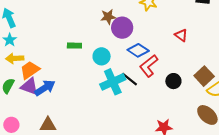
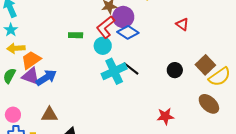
blue diamond: (138, 50) -> (128, 32), moved
red L-shape: (149, 66) -> (106, 27), moved

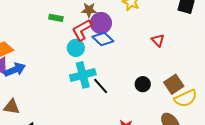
green rectangle: (76, 35) -> (56, 18), moved
black line: (131, 68) -> (101, 86), moved

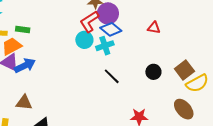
green rectangle: (56, 18) -> (23, 30), moved
red triangle: (158, 40) -> (154, 28), moved, turned -32
cyan cross: (83, 75) -> (105, 46), moved, size x0.7

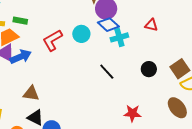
red L-shape: (89, 22) -> (52, 40), moved
cyan cross: (105, 46) -> (119, 37), moved
brown triangle: (24, 103) -> (31, 94), moved

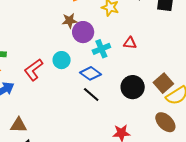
blue diamond: (108, 25) -> (90, 73), moved
cyan cross: (119, 37) -> (101, 49), moved
black circle: (149, 69) -> (133, 87), size x1.5

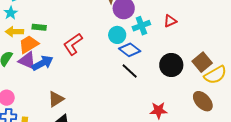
red triangle: (130, 43) -> (170, 21), turned -32
cyan circle: (62, 60) -> (117, 35), moved
brown triangle: (19, 125) -> (56, 99), turned -36

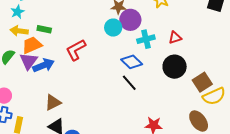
cyan circle: (117, 35) -> (113, 28), moved
purple triangle: (27, 61) -> (29, 61), turned 36
black circle: (171, 65) -> (175, 67), moved

